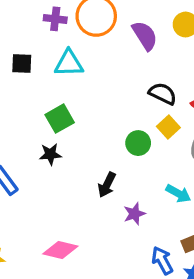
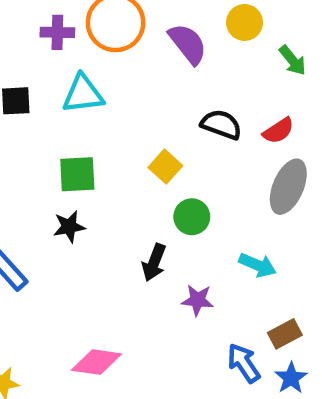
green square: (60, 119) -> (77, 174), turned 32
yellow square: (168, 127) -> (165, 167), moved
green circle: (138, 143) -> (192, 217), moved
purple star: (134, 214) -> (197, 300), turned 30

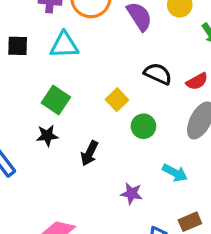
green square: (77, 174) -> (56, 100), turned 32
green circle: (192, 217) -> (143, 126), moved
black arrow: (154, 262) -> (89, 153), moved

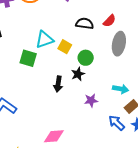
cyan triangle: (64, 45) -> (44, 40), moved
black star: (47, 136) -> (78, 74), moved
cyan arrow: (175, 173) -> (121, 89), moved

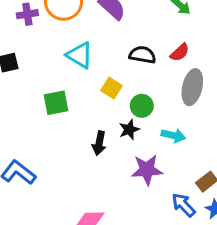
cyan triangle: (44, 40) -> (80, 55), moved, turned 48
green square: (28, 58) -> (56, 103), turned -30
cyan arrow: (121, 89) -> (173, 136), moved
purple star: (91, 100) -> (147, 170), size x1.5

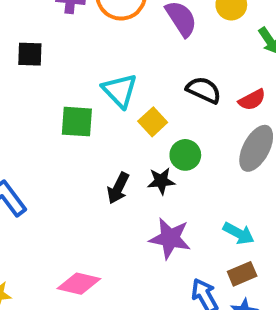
cyan triangle: (80, 55) -> (120, 91), moved
cyan arrow: (173, 136) -> (239, 233), moved

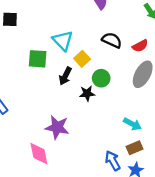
black arrow: (118, 188) -> (65, 76), moved
purple star: (170, 238) -> (57, 127), moved
pink diamond: (79, 284) -> (39, 154), turned 65

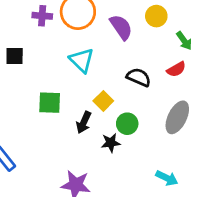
cyan triangle: (63, 41) -> (82, 60), moved
red semicircle: (140, 46) -> (176, 69), moved

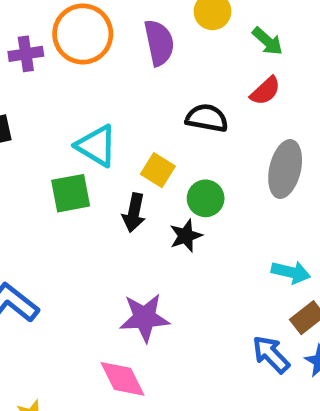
purple semicircle: (121, 27) -> (159, 43), turned 36
cyan triangle: (82, 60) -> (96, 146), moved

